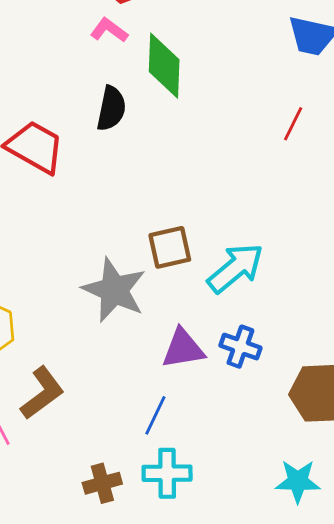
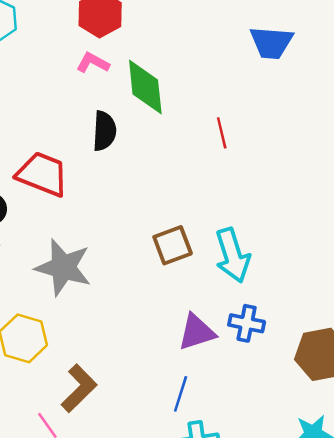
red line: (293, 124) -> (222, 133), moved, turned -32
cyan arrow: (235, 268) -> (233, 255), turned 120
gray star: (114, 290) -> (63, 267), moved

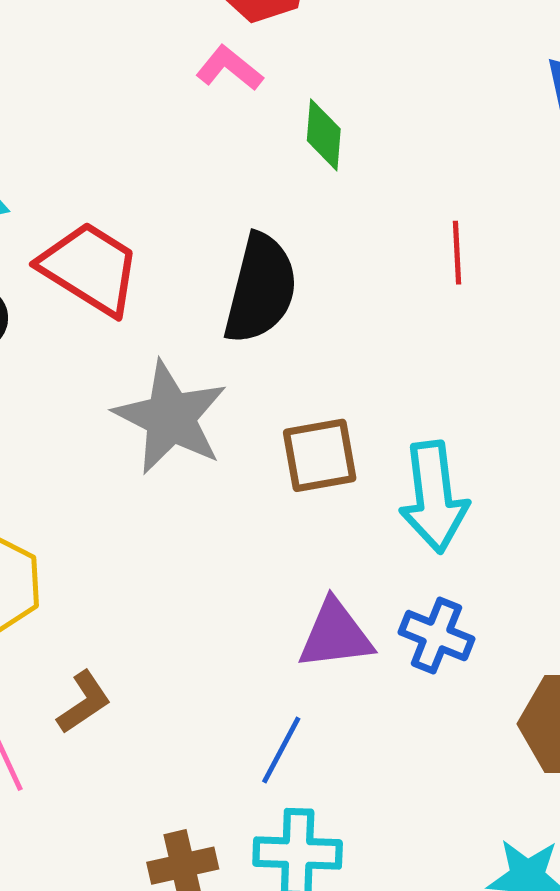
green diamond: (145, 87) -> (324, 135), size x0.6
black semicircle: (104, 131) -> (261, 289), moved, size x1.4
gray star: (63, 267) -> (171, 417), moved
brown L-shape: (79, 388) -> (84, 702), size x0.7

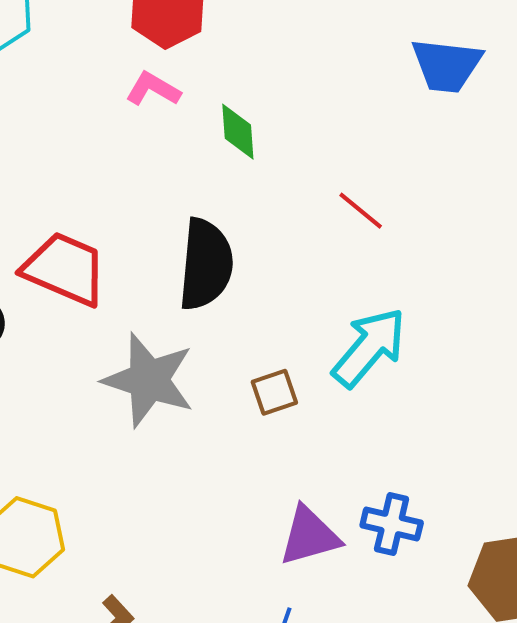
red line: (457, 253) -> (361, 211), turned -39
brown square: (320, 455) -> (274, 392), size x0.7
cyan arrow: (434, 497) -> (369, 347), moved, turned -124

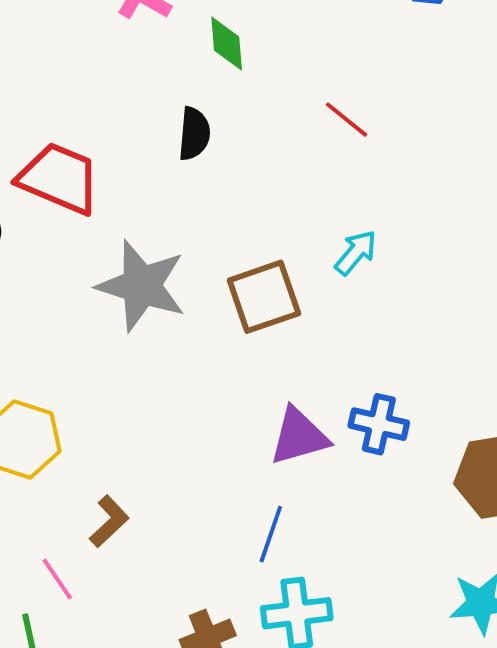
black semicircle: (206, 264) -> (194, 134), moved, size x0.6
cyan arrow: (369, 347) -> (356, 253), size x0.6
brown square: (274, 392) -> (264, 297), size x1.6

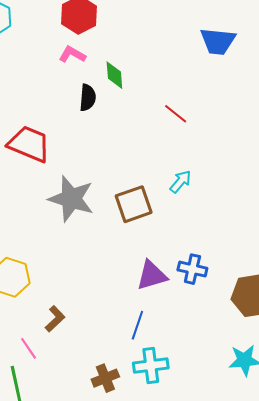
black semicircle: (194, 134) -> (88, 98), moved

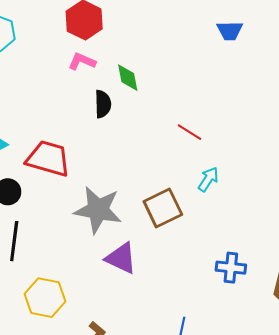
blue trapezoid: (218, 41) -> (230, 31), size x0.7
red line: (176, 114) -> (190, 132), moved
purple triangle: (152, 275) -> (121, 258), moved, turned 48

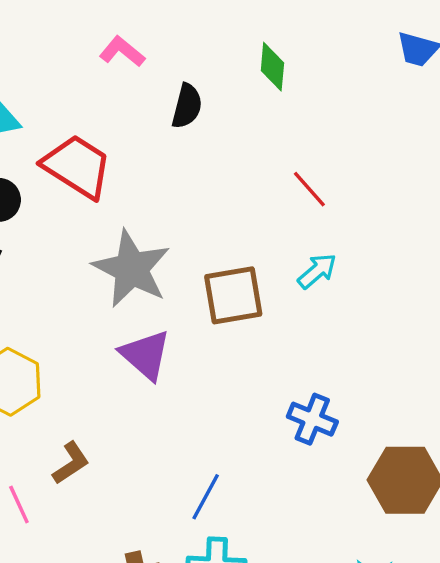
pink L-shape: (82, 61) -> (122, 52), moved
green diamond: (128, 78) -> (272, 67), moved

